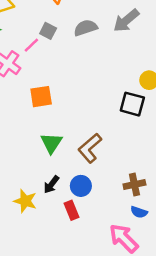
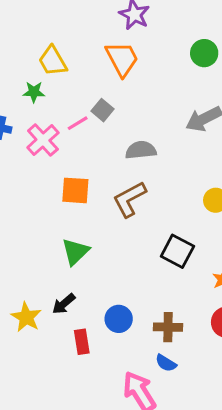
gray semicircle: (86, 28) -> (141, 150), moved
black square: (132, 104) -> (177, 251), moved
brown L-shape: (90, 148) -> (129, 199), moved
blue circle: (81, 186) -> (119, 319), moved

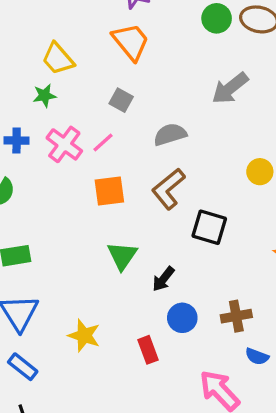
pink line: (78, 123) -> (103, 142), moved
black square: (177, 251) -> (209, 227), moved
black arrow: (64, 304) -> (163, 279), moved
blue semicircle: (166, 363) -> (257, 356), moved

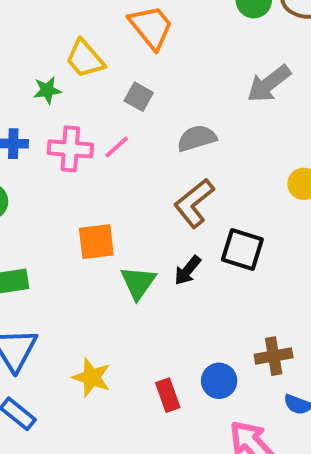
yellow trapezoid: (58, 59) -> (85, 59), moved
pink cross: (64, 144) -> (70, 149), turned -33
orange square: (109, 191) -> (96, 242), moved
black arrow: (163, 279) -> (188, 270), moved
blue circle: (182, 318) -> (219, 381), moved

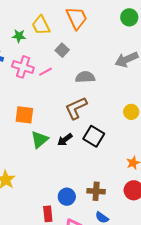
red rectangle: (168, 395) -> (48, 214), moved

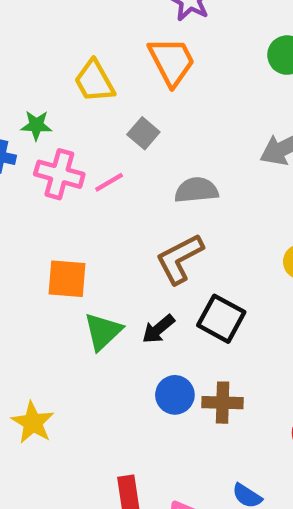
green star: (19, 36) -> (36, 125), moved
brown cross: (96, 191) -> (223, 403), moved
blue circle: (67, 197) -> (175, 395), moved

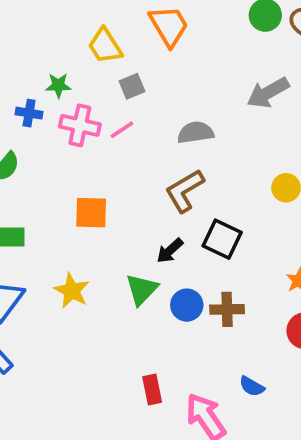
gray square: (143, 133) -> (132, 86), moved, turned 30
green triangle: (103, 331) -> (142, 289), moved
yellow star: (33, 423) -> (72, 291), moved

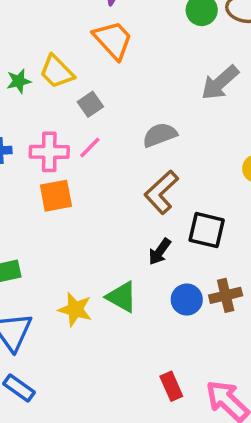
green star: (58, 85) -> (19, 81), moved
orange square: (91, 213) -> (56, 196), moved
green triangle: (142, 289) -> (122, 297), moved, turned -32

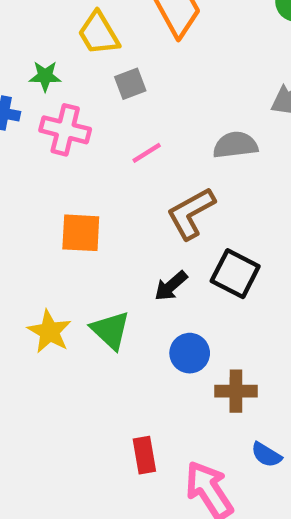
green star: (19, 81) -> (45, 76), moved
gray semicircle: (160, 135) -> (235, 145), moved
pink line: (90, 147) -> (147, 153), moved
orange square: (56, 196) -> (81, 233), moved
brown cross: (226, 295) -> (236, 391), moved

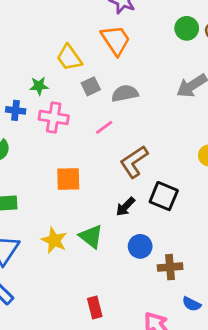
gray semicircle: (235, 145) -> (125, 93), moved
red rectangle: (144, 455) -> (95, 307), moved

